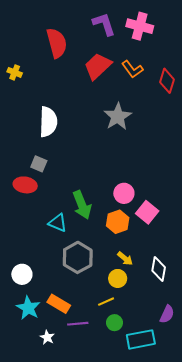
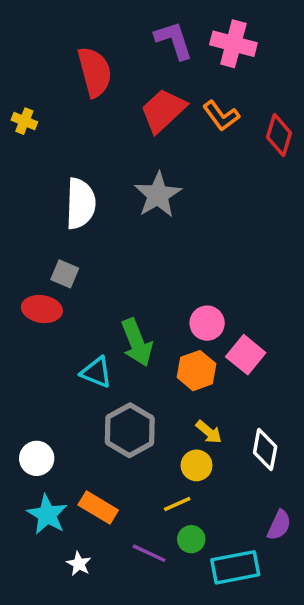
gray star: (118, 117) -> (158, 195), moved
purple line: (78, 324) -> (149, 553), moved, turned 30

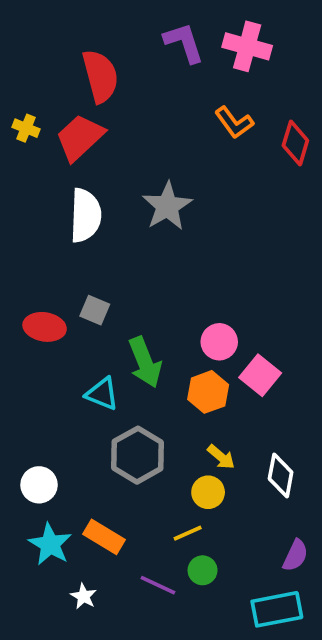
red trapezoid: (163, 111) -> (80, 137), moved
gray square: (65, 274) -> (95, 310), moved
cyan rectangle: (235, 567) -> (277, 609), moved

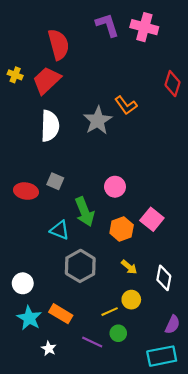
orange L-shape: (234, 123) -> (126, 105), moved
pink circle: (219, 342) -> (115, 187), moved
yellow circle: (208, 492) -> (131, 300), moved

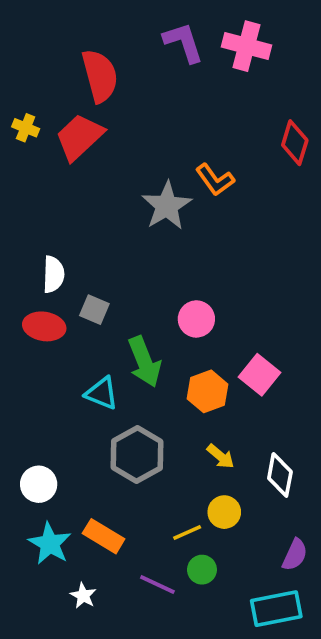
white semicircle: (50, 126) -> (53, 274), moved, size x0.7

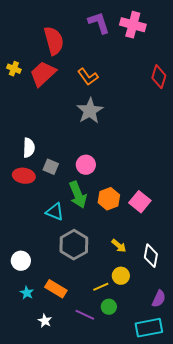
orange L-shape: (215, 180) -> (88, 77), moved
pink circle: (196, 319) -> (86, 165), moved
orange hexagon: (208, 391) -> (109, 199), moved
cyan star: (50, 544) -> (27, 293), size x0.6

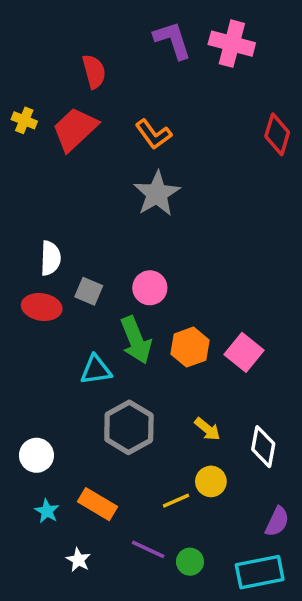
red semicircle: (54, 41) -> (94, 72), size x0.7
cyan triangle: (55, 212) -> (96, 370), turned -30
green circle: (109, 307) -> (190, 562), moved

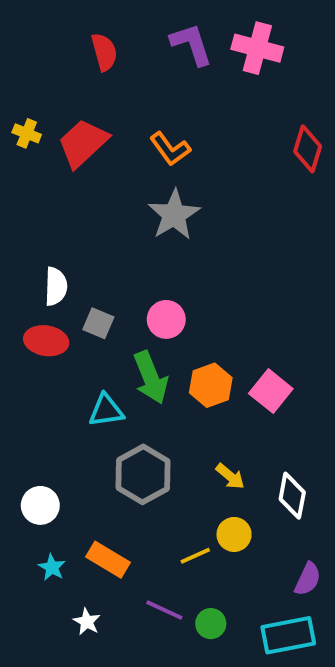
red semicircle: (94, 72) -> (104, 52), moved

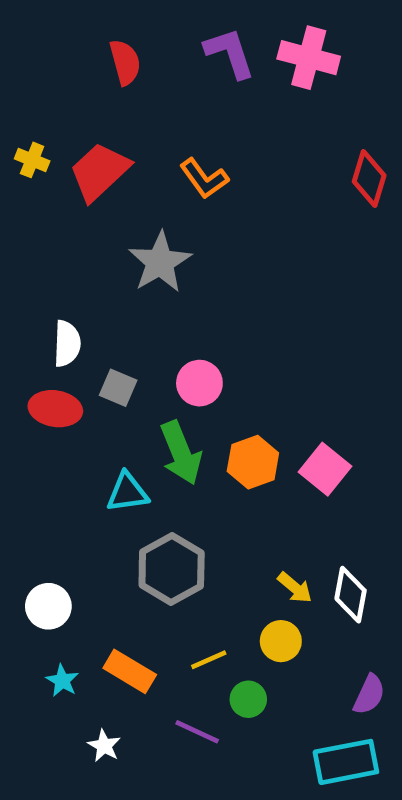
gray star: (174, 215) -> (160, 262), moved
yellow arrow: (230, 476) -> (295, 588), moved
yellow line: (195, 556) -> (209, 660), moved
green circle: (211, 624) -> (248, 699), moved

